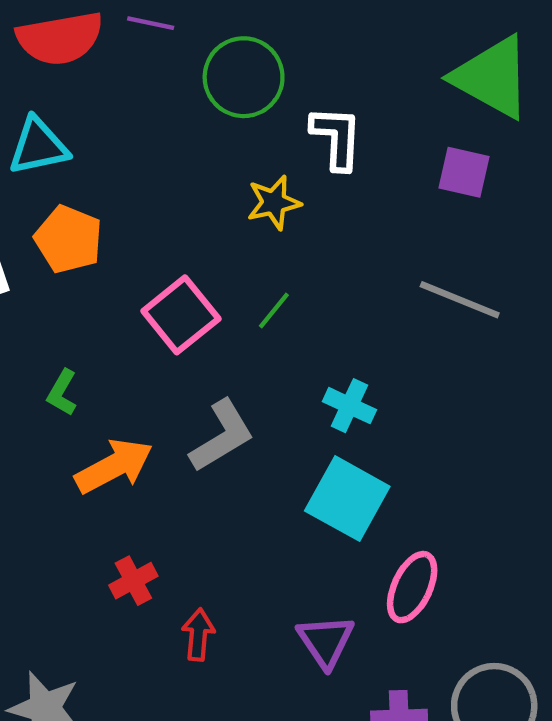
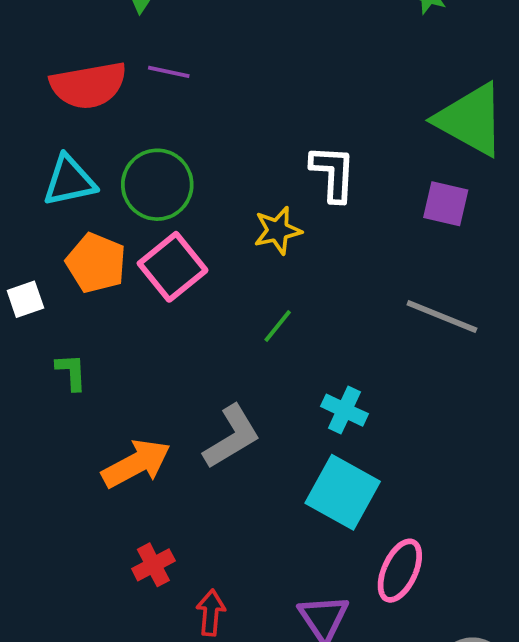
green circle: (244, 77) -> (157, 185), moved
pink square: (181, 315) -> (173, 267), moved
green L-shape: (62, 393) -> (71, 372), moved, turned 147

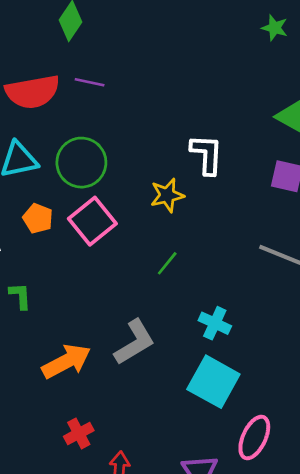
orange pentagon: (96, 263) -> (38, 218), size x0.7

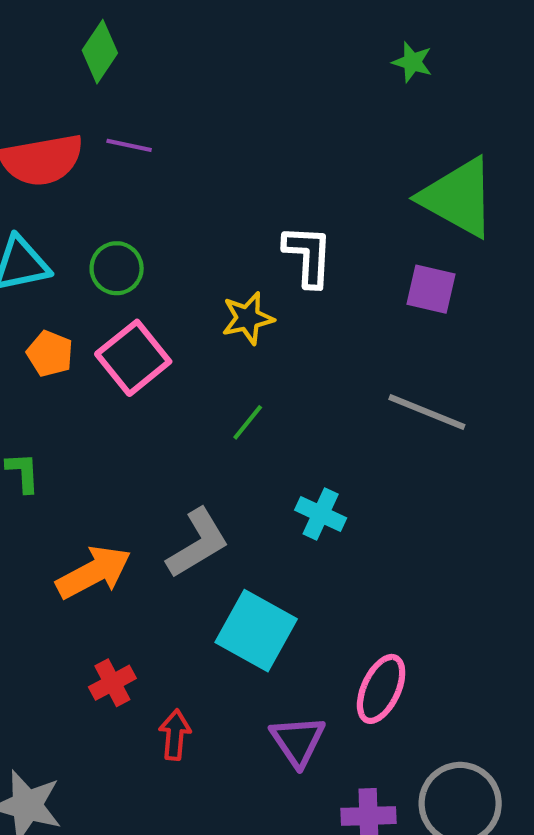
green circle: (81, 163) -> (117, 268), size x0.7
cyan square: (213, 382) -> (256, 631), moved

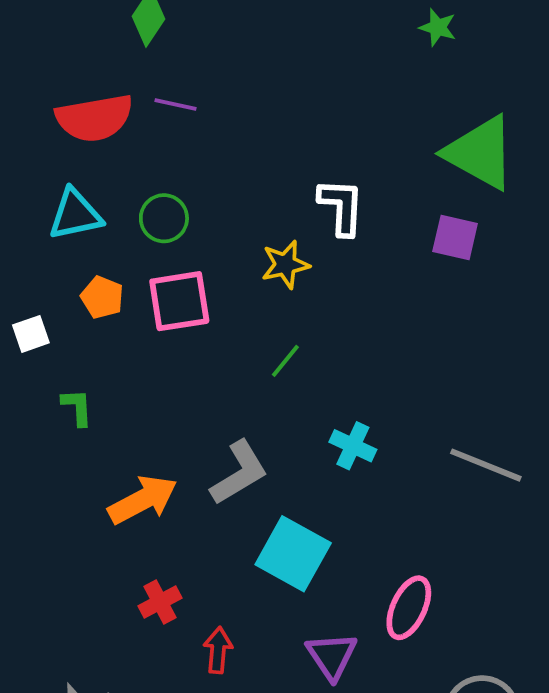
pink square: (133, 358) -> (179, 301), turned 30
gray line: (427, 412) -> (486, 465), moved

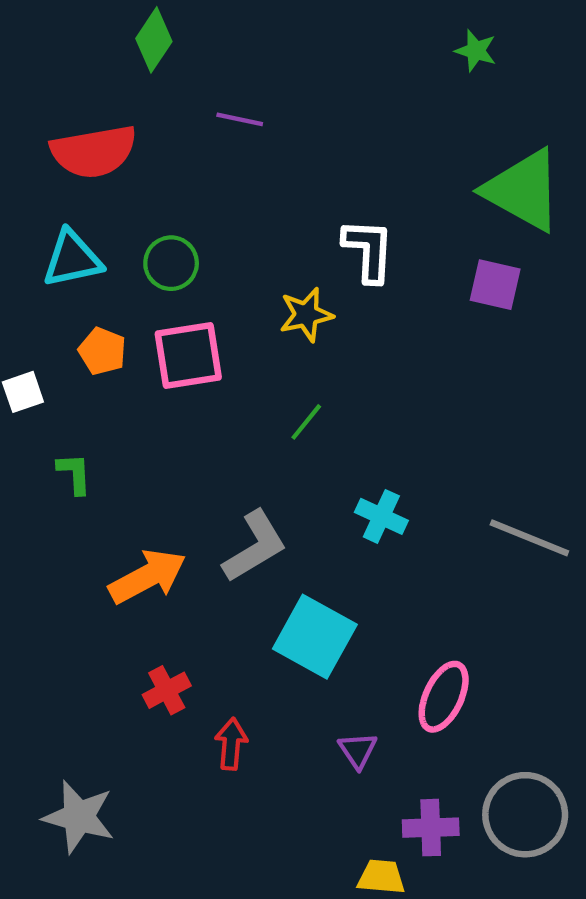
purple line: (175, 104) -> (240, 119), moved
purple triangle: (332, 656) -> (358, 750), size x0.7

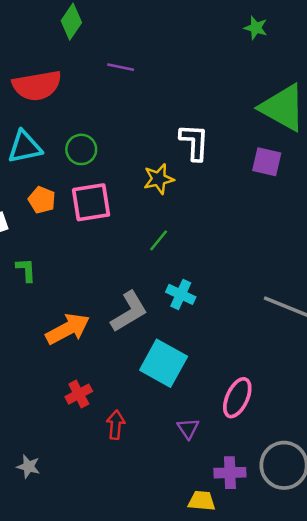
cyan cross: (381, 516) -> (181, 294), moved
gray star: (79, 817) -> (28, 467), size x0.6

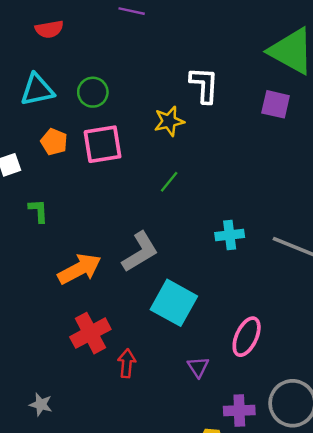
red semicircle: (37, 86) -> (49, 29), size x0.6
cyan cross: (181, 294) -> (230, 235), moved, turned -32
red cross: (79, 394) -> (90, 333), size x1.5

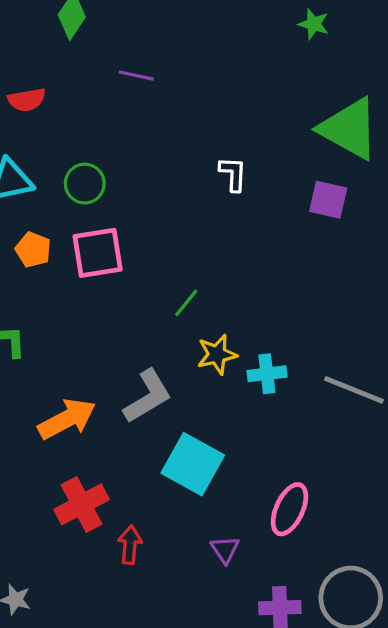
white L-shape: (204, 85) -> (233, 174), size x0.7
yellow star: (169, 121) -> (217, 354), moved

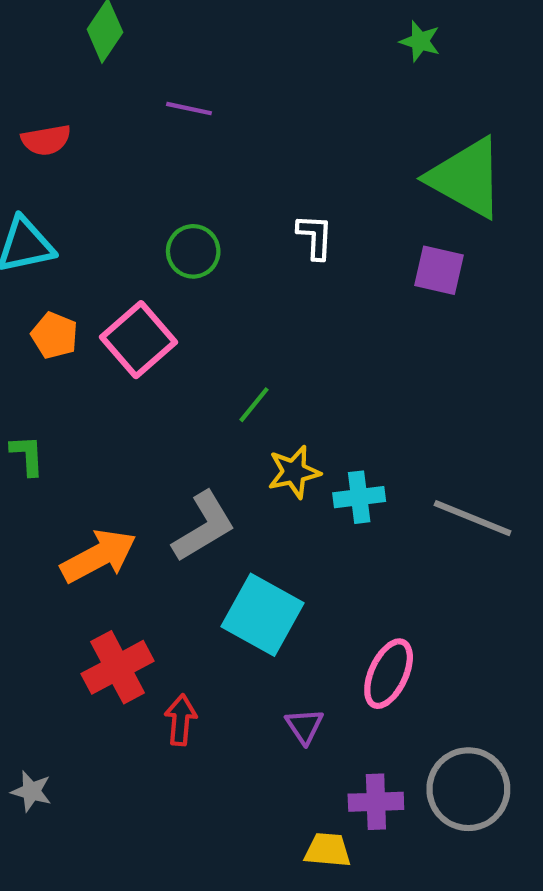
green circle: (85, 184) -> (193, 251), moved
pink square: (98, 253) -> (139, 340), turned -32

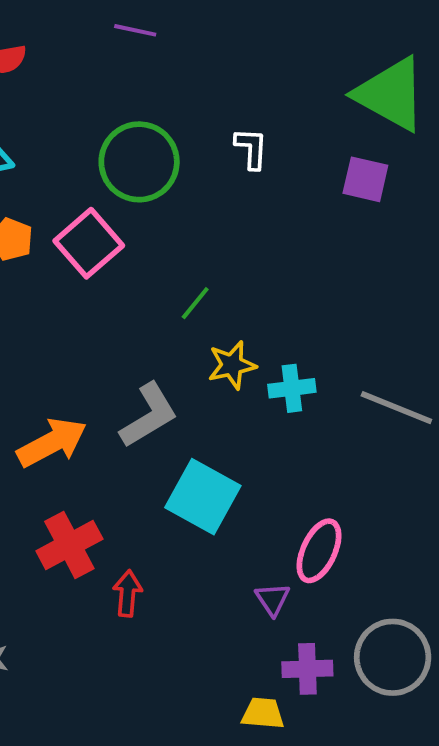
green circle: (193, 251) -> (139, 162), size x1.6
purple triangle: (305, 726) -> (273, 599), moved

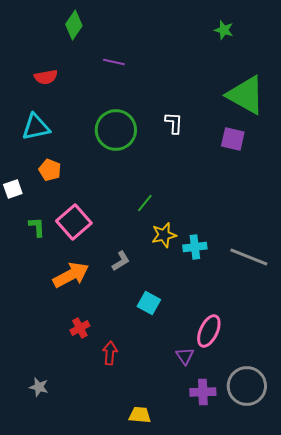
pink square: (89, 243) -> (74, 222), moved
gray L-shape: (149, 415) -> (121, 261), size x0.6
cyan square: (203, 497) -> (149, 303), size x0.6
red cross: (69, 545) -> (80, 328), size x0.6
yellow trapezoid: (263, 713) -> (140, 415), moved

